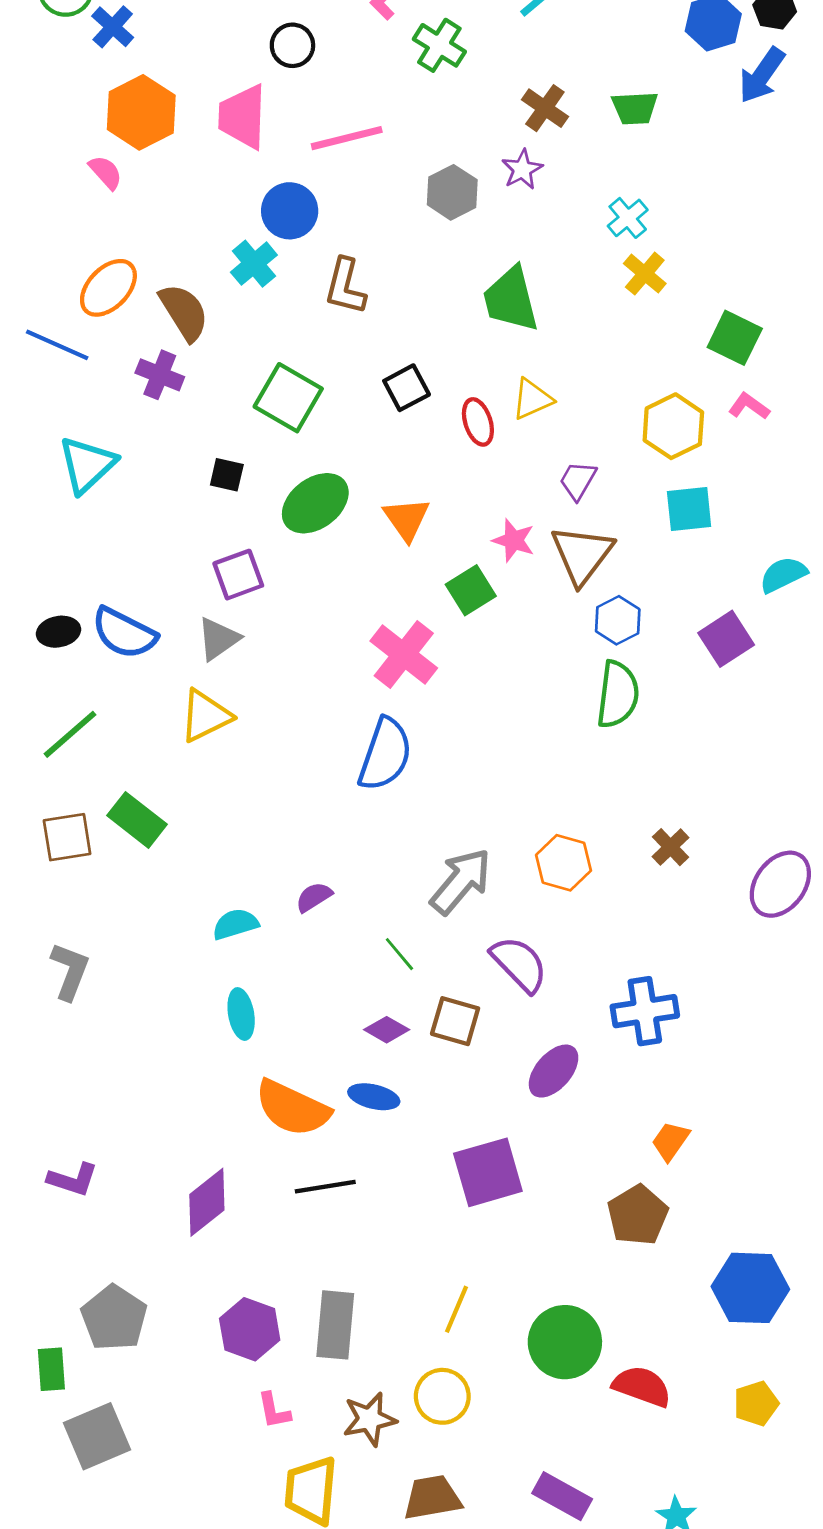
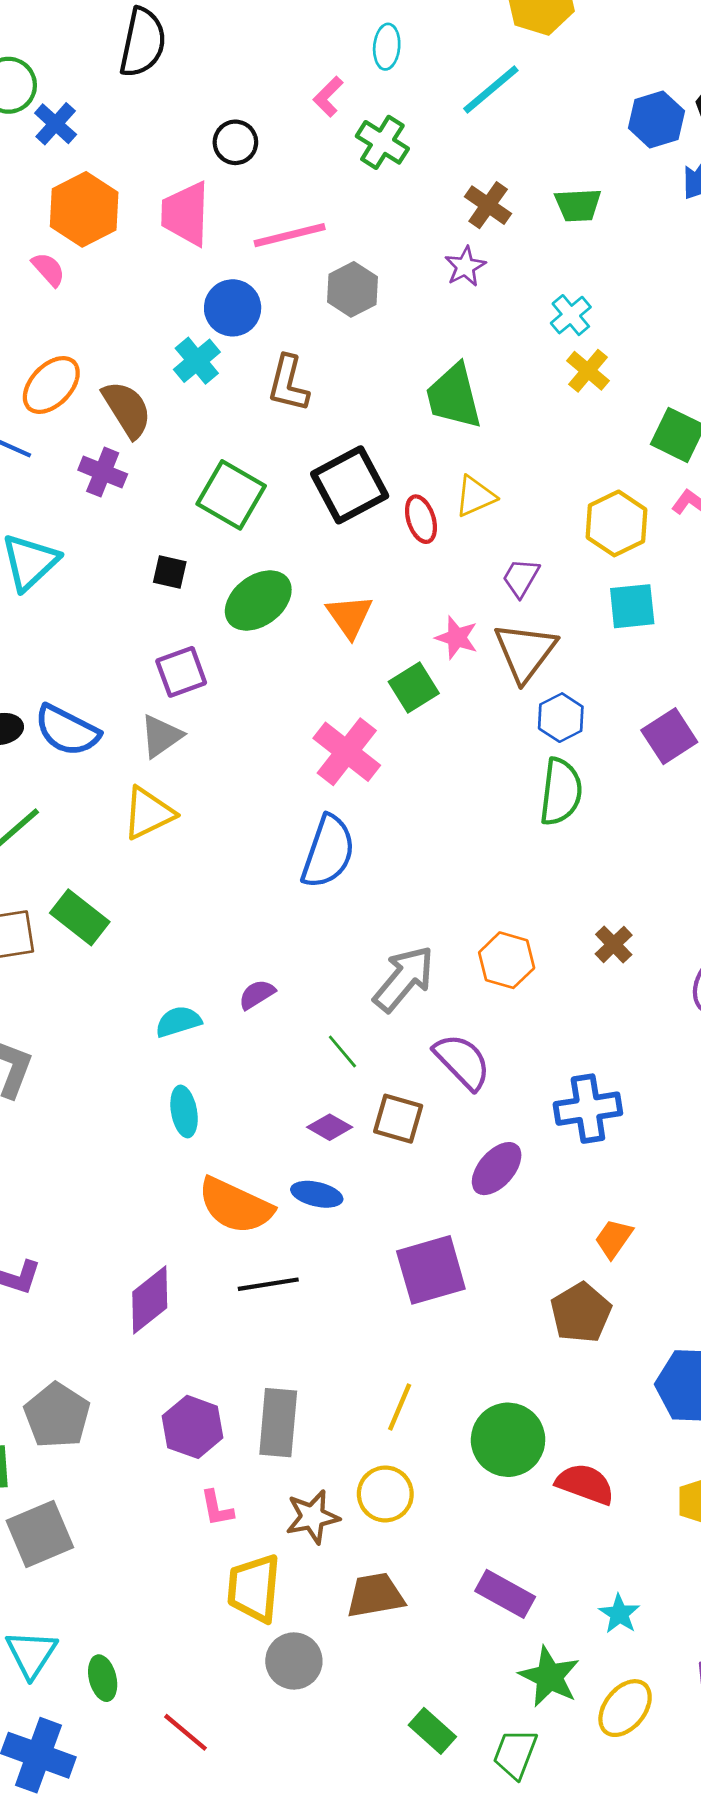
gray hexagon: (452, 192) -> (352, 289), moved
black square: (407, 388) -> (350, 485), size x1.6

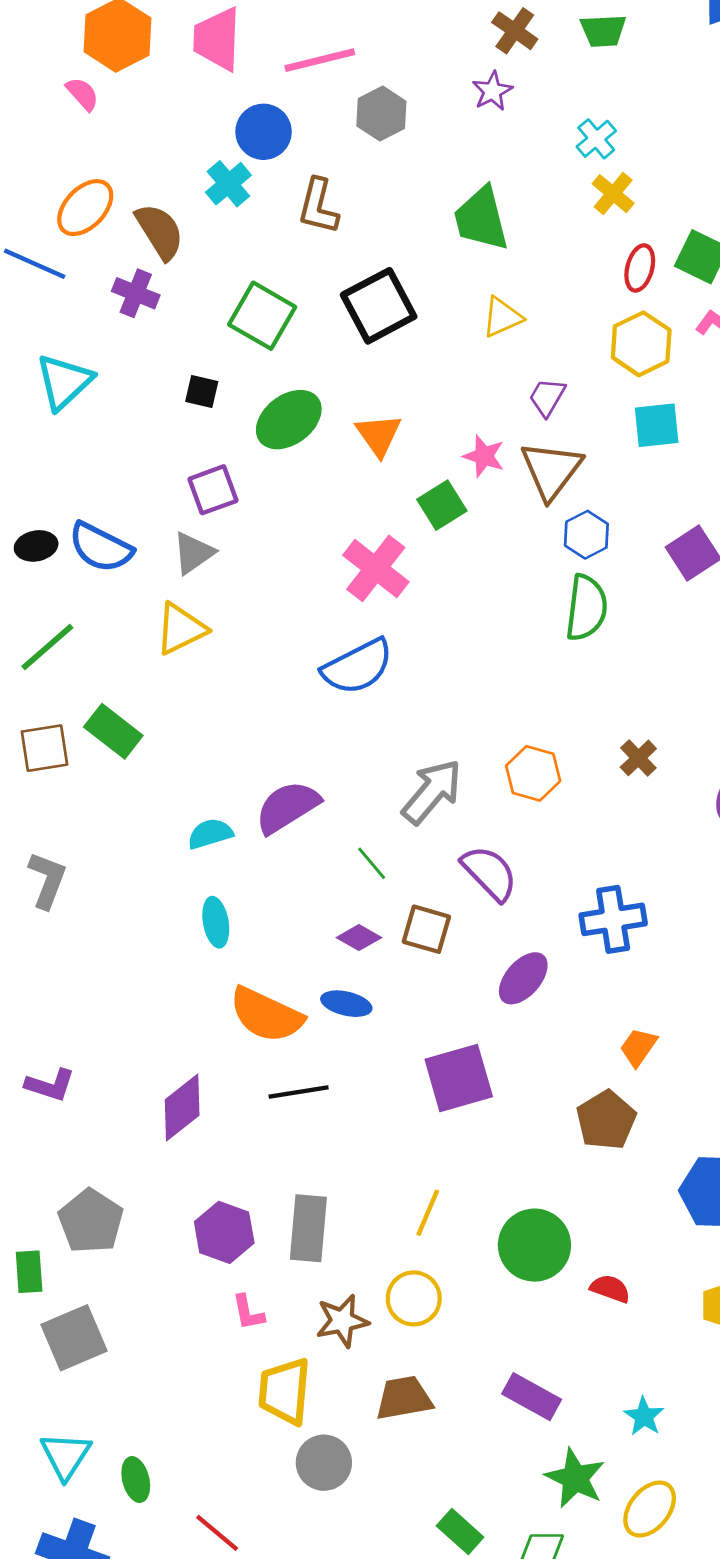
red ellipse: (421, 519) -> (640, 268), moved, turned 33
blue semicircle: (328, 852) -> (358, 667), turned 44
purple semicircle: (257, 994) -> (287, 807), size x1.8
red semicircle: (585, 1484) -> (610, 1289), size x0.7

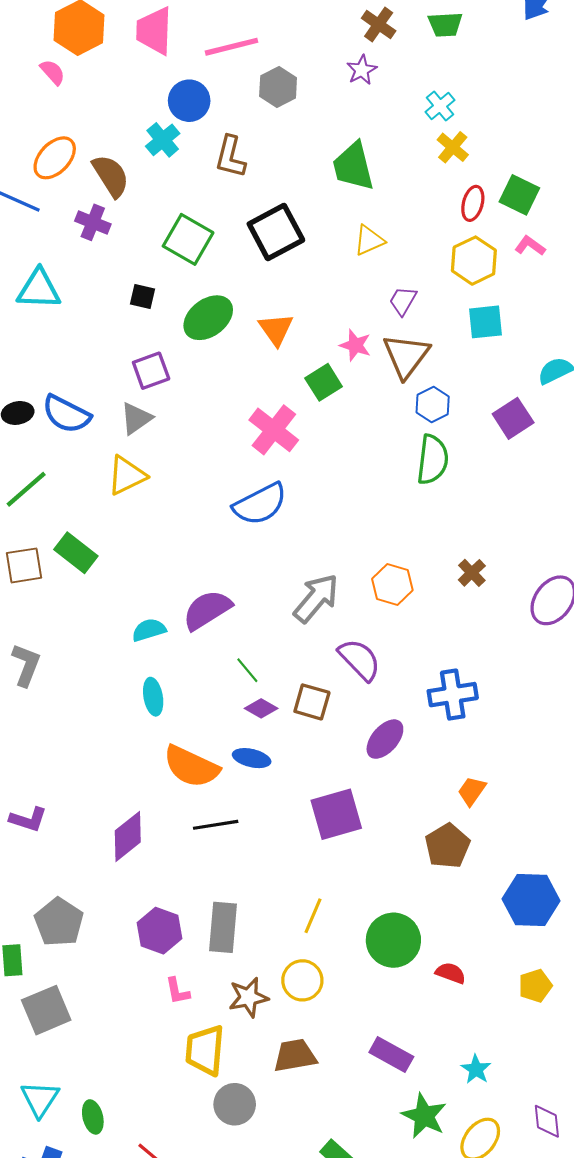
cyan triangle: (64, 382) -> (39, 289), turned 45
green line: (372, 863) -> (247, 670), moved

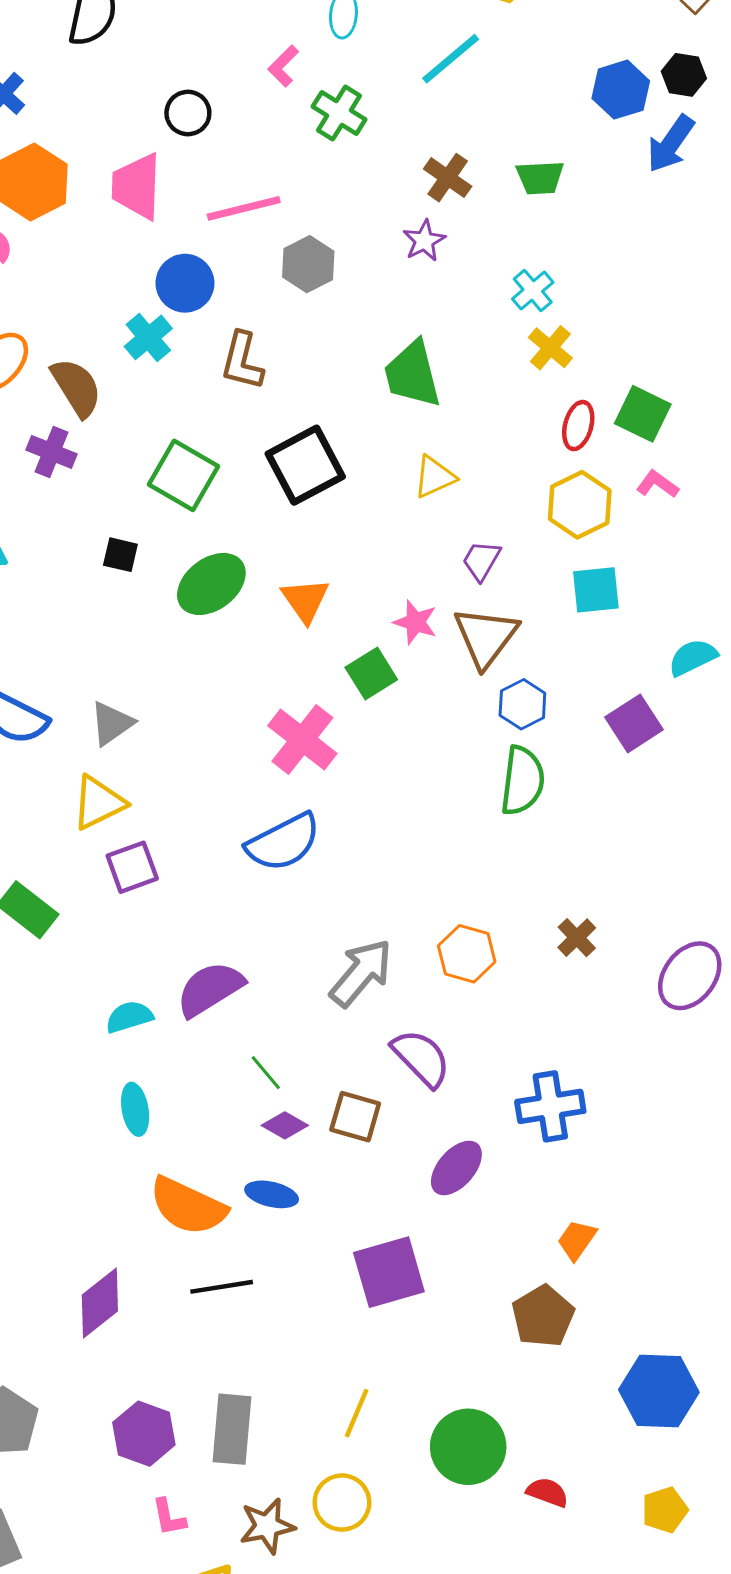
purple square: (151, 371) -> (132, 867), moved

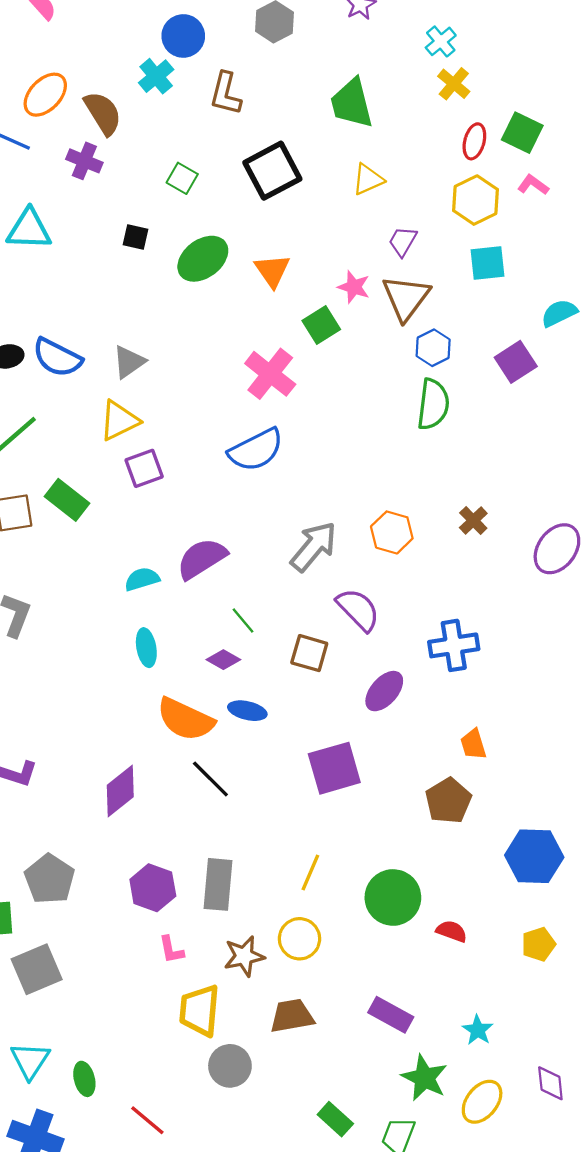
green square: (184, 475) -> (182, 178), size x0.6
purple diamond: (285, 1125) -> (223, 660), moved
orange trapezoid: (577, 1240) -> (473, 744), turned -52
black line: (222, 1287) -> (210, 779), turned 54

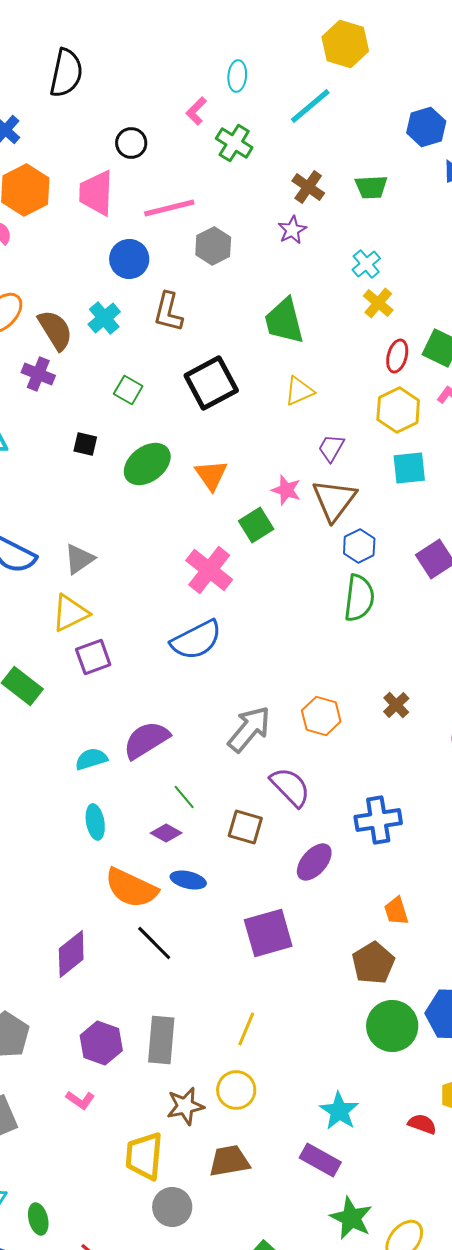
cyan cross: (156, 76) -> (104, 318), moved
green circle: (393, 897) -> (392, 1026), moved
red semicircle: (452, 931) -> (422, 1124), moved
pink L-shape: (171, 950) -> (80, 1100), moved, turned -44
cyan star: (478, 1030) -> (339, 1111), moved, size x1.4

